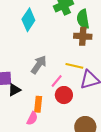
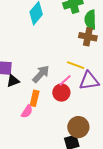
gray arrow: (39, 65) -> (41, 74), moved
pink line: (57, 81) -> (65, 80), moved

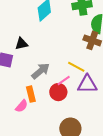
black triangle: (13, 81) -> (21, 44), moved
orange rectangle: (35, 98) -> (31, 94), turned -35

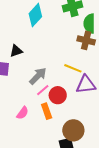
pink line: (64, 81) -> (43, 90), moved
orange rectangle: (31, 94) -> (47, 111), moved

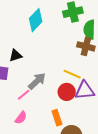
pink line: (43, 90) -> (24, 95), moved
red circle: (58, 95) -> (67, 92), moved
orange rectangle: (47, 111) -> (57, 118), moved

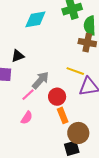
cyan diamond: (36, 20) -> (35, 19), turned 40
red circle: (67, 92) -> (57, 97), moved

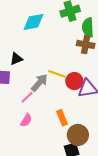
yellow line: (75, 71) -> (57, 74), moved
red circle: (57, 97) -> (74, 81), moved

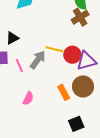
brown cross: (86, 44) -> (80, 17), turned -36
pink line: (27, 97) -> (19, 65), moved, turned -64
brown circle: (78, 135) -> (83, 86), moved

